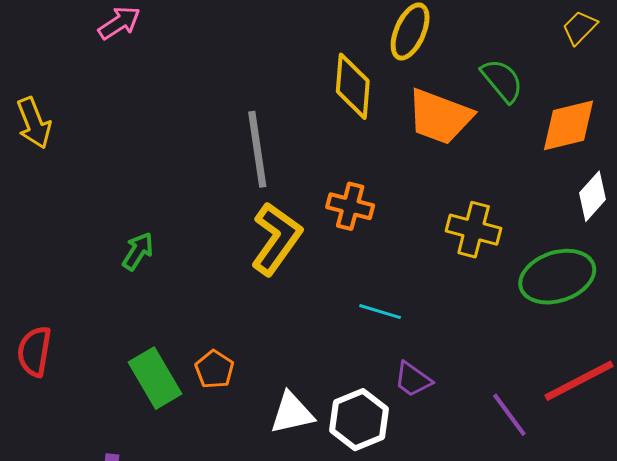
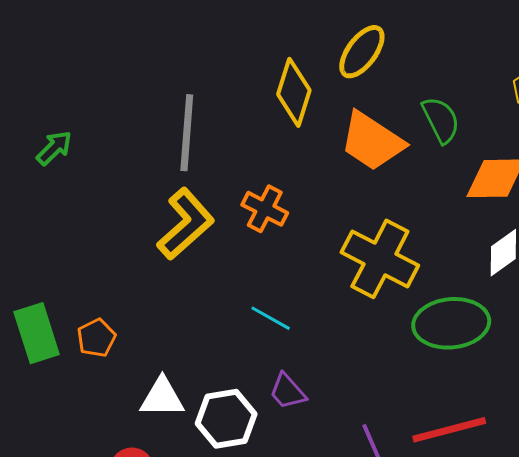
yellow cross: (474, 230) -> (380, 259), size x1.4
green arrow: (138, 251) -> (54, 148), moved

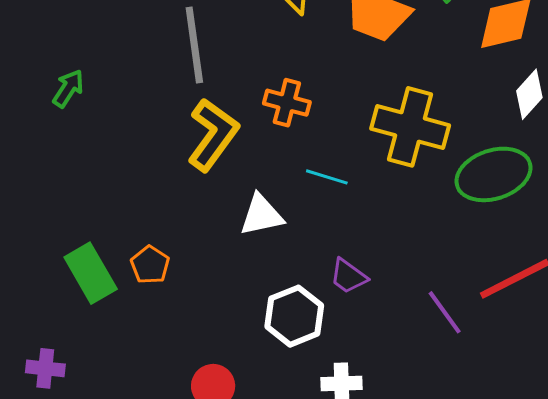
cyan line: (271, 318) -> (327, 177), moved
white triangle: (162, 398) -> (261, 215), moved

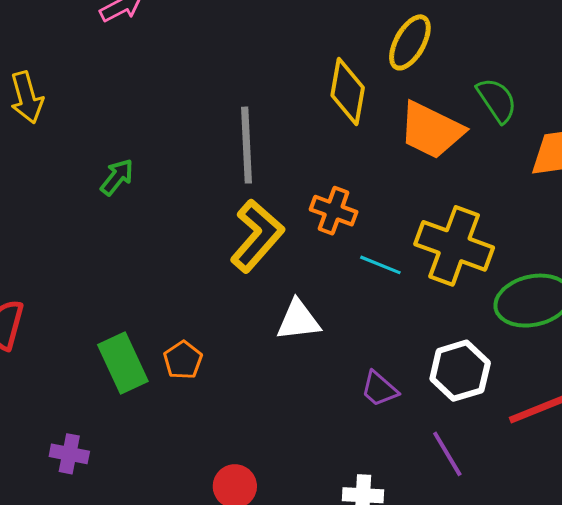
cyan line: (327, 177) -> (380, 265), moved
purple line: (445, 312) -> (447, 454), moved
white hexagon: (294, 316) -> (460, 371), moved

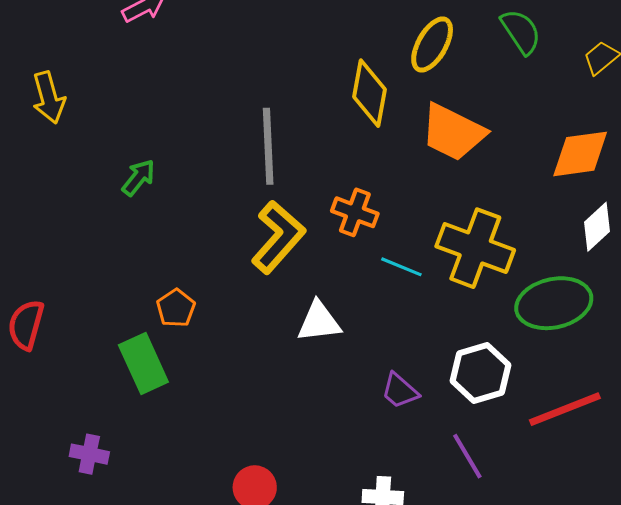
green semicircle: (497, 100) -> (521, 32), moved
orange pentagon: (183, 360) -> (176, 308), moved

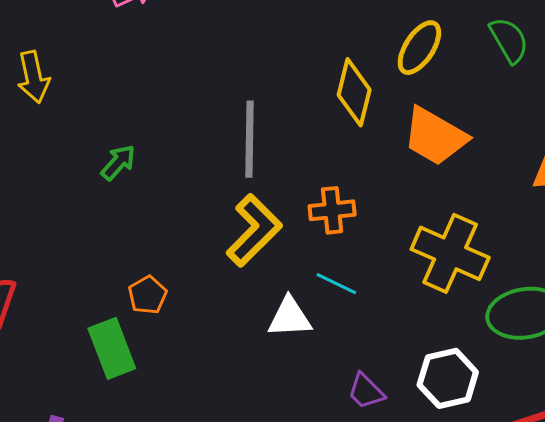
orange cross: (355, 212) -> (332, 210), turned -30
cyan line: (401, 267) -> (336, 284), moved

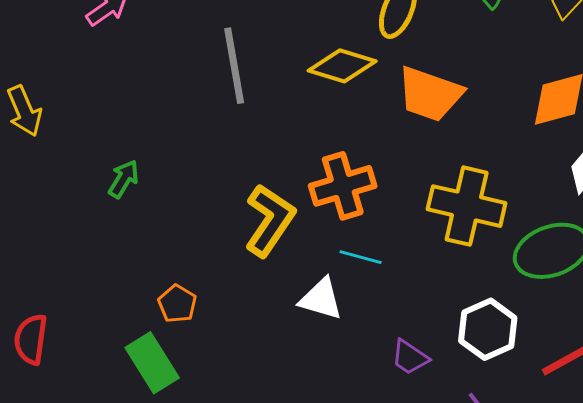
yellow diamond: (354, 92) -> (342, 66), turned -76
gray line: (250, 139) -> (234, 66), moved
orange cross: (332, 210) -> (343, 186), size x1.4
white triangle: (290, 317) -> (321, 299), turned 30

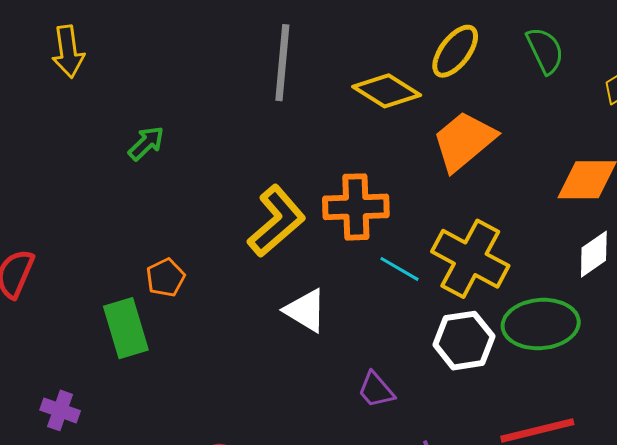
orange trapezoid: (430, 94) -> (464, 141), turned 106
cyan line: (361, 257) -> (399, 269), moved
white hexagon: (488, 329) -> (464, 341), moved

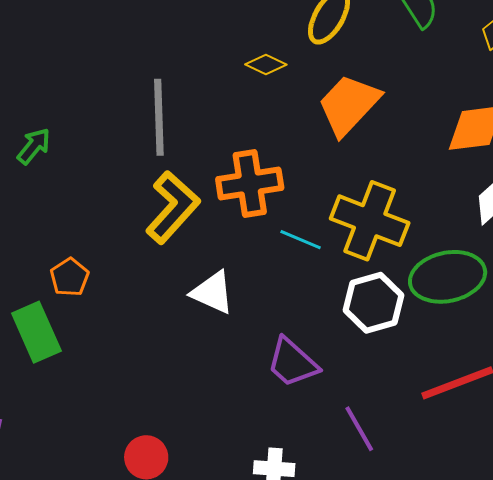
gray line: (282, 63) -> (159, 117), moved
yellow diamond: (387, 91) -> (266, 65), size x0.6
purple trapezoid: (376, 390) -> (292, 363), size x1.4

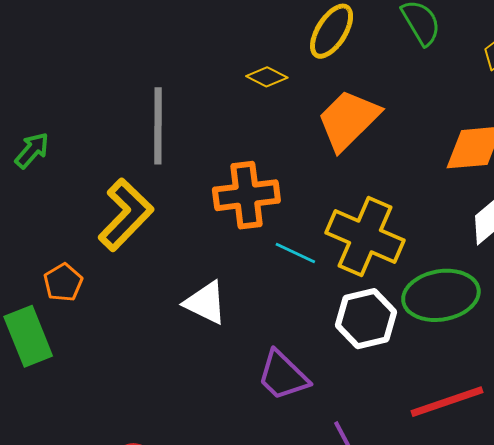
yellow L-shape: (173, 207) -> (126, 215), moved

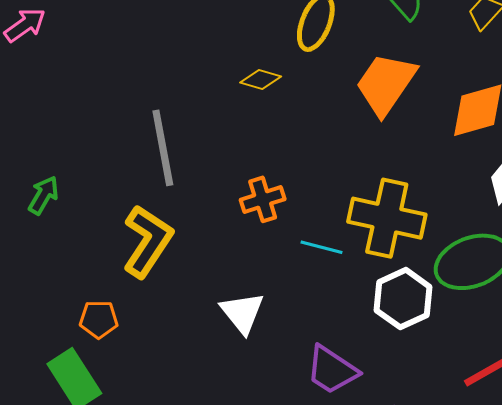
orange trapezoid: (348, 120) -> (386, 84), moved
orange cross: (246, 195) -> (263, 199), size x0.7
orange pentagon: (63, 283) -> (99, 319), turned -30
white triangle: (206, 303) -> (242, 313), turned 36

